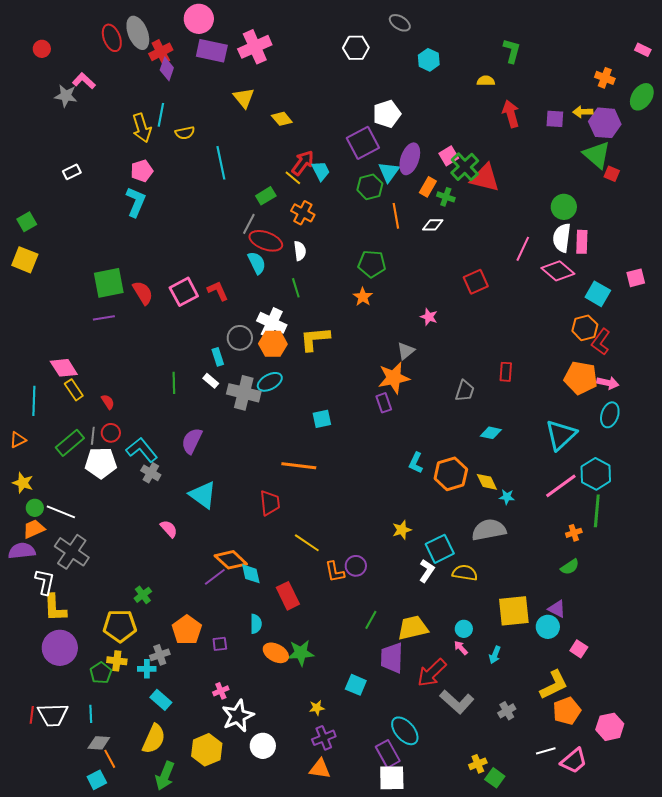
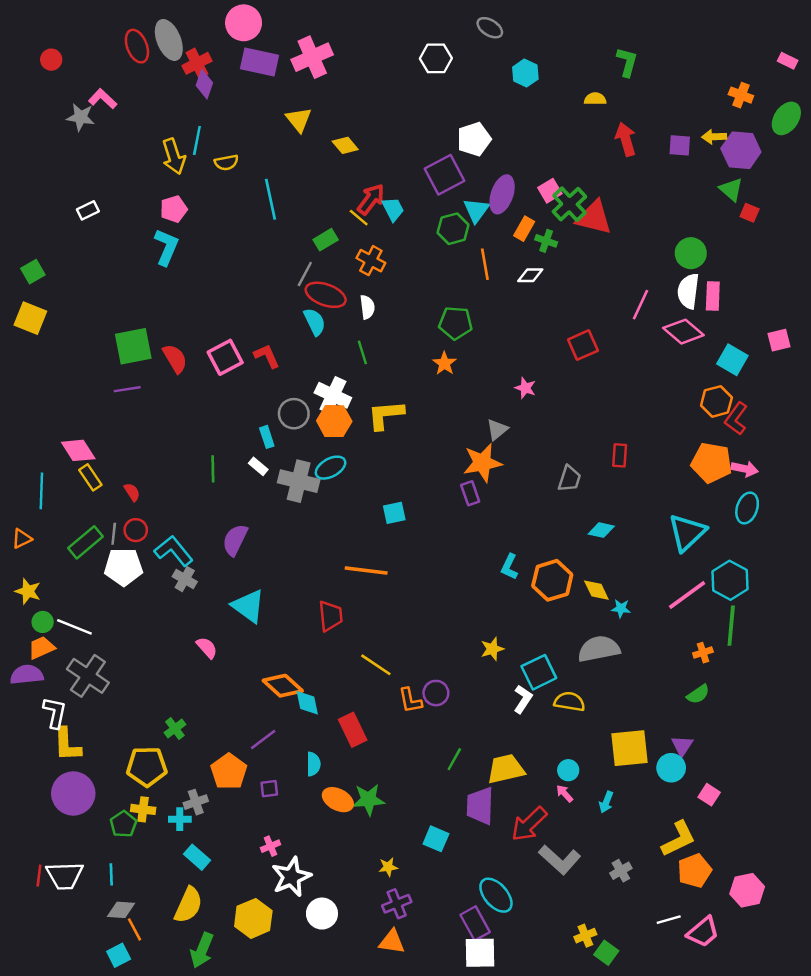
green triangle: (597, 155) -> (731, 189), size x0.7
purple line: (215, 577) -> (263, 740), moved
purple triangle: (557, 609) -> (682, 746), turned 36

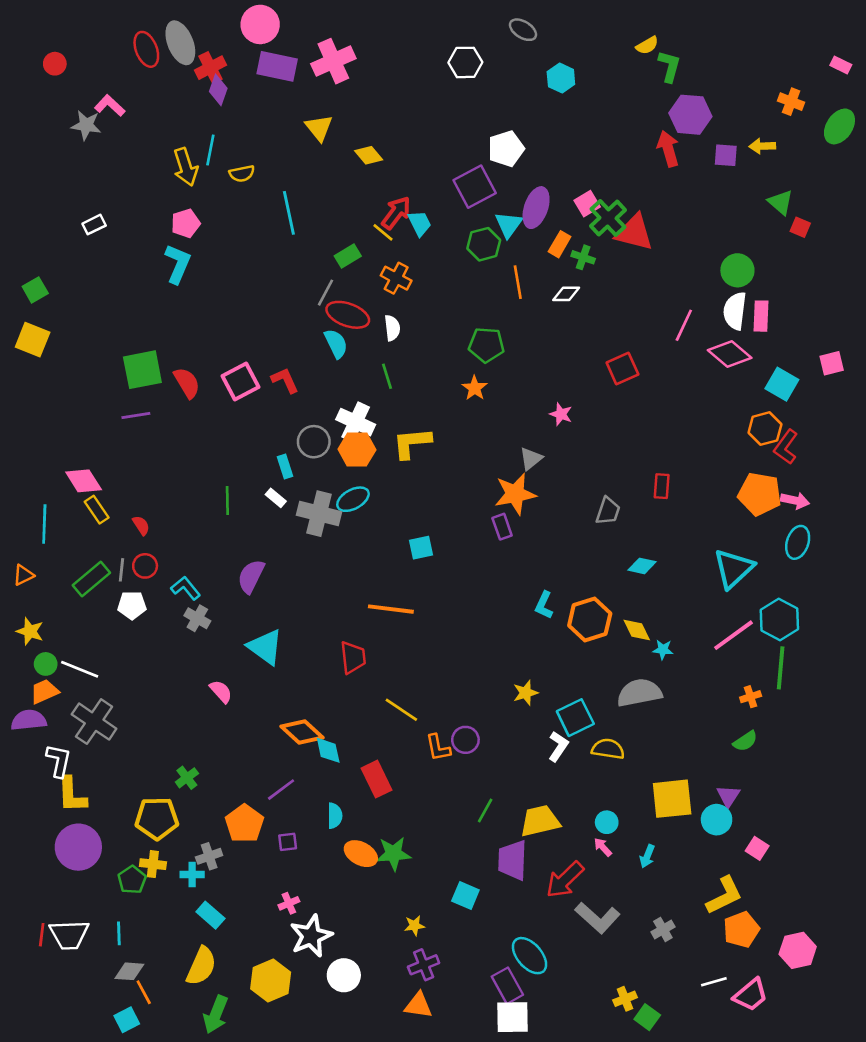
yellow semicircle: (595, 99) -> (647, 45), moved, turned 150
purple hexagon: (741, 150) -> (690, 115), moved
cyan L-shape: (174, 551) -> (186, 588), size x0.7
white pentagon: (123, 567) -> (132, 605), size x0.7

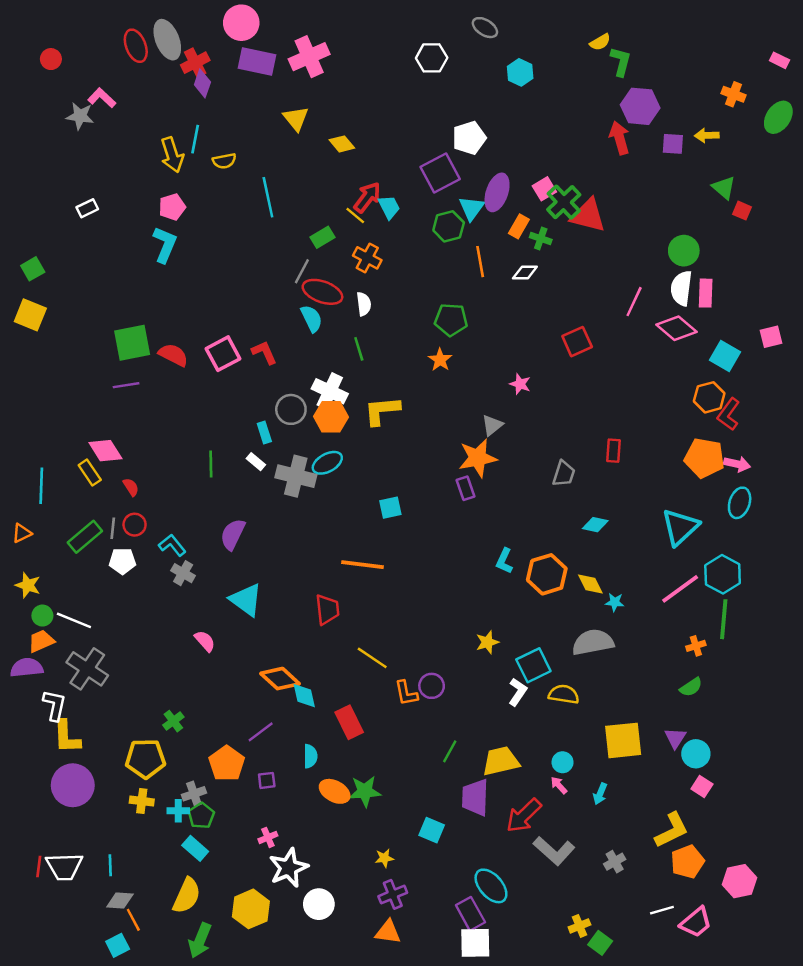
red semicircle: (187, 383) -> (173, 355), turned -32
pink diamond: (84, 481) -> (105, 451), moved
cyan circle: (717, 820) -> (696, 754), moved
green pentagon: (132, 880) -> (201, 816), moved

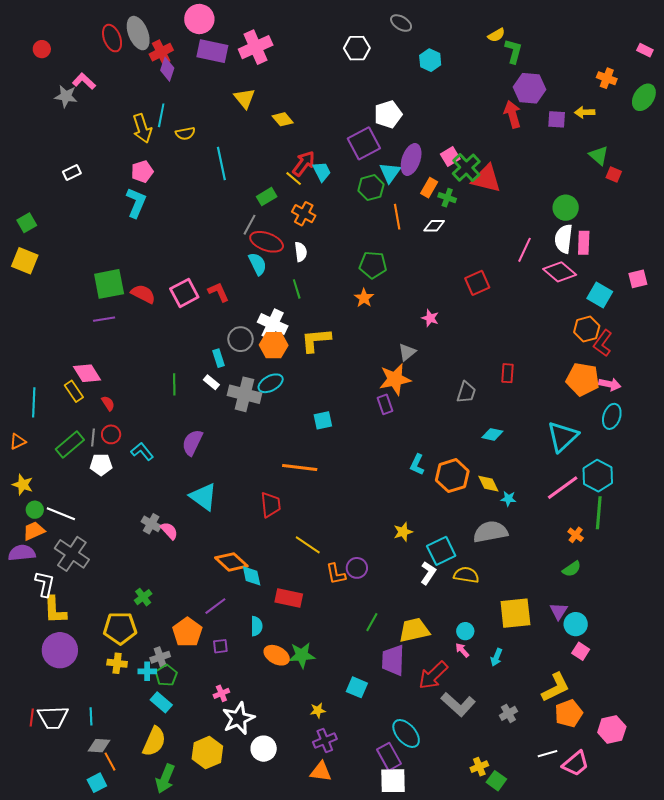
gray cross: (183, 573) -> (151, 524), moved
orange cross: (696, 646) -> (576, 535), turned -35
red rectangle: (349, 722) -> (289, 598), turned -52

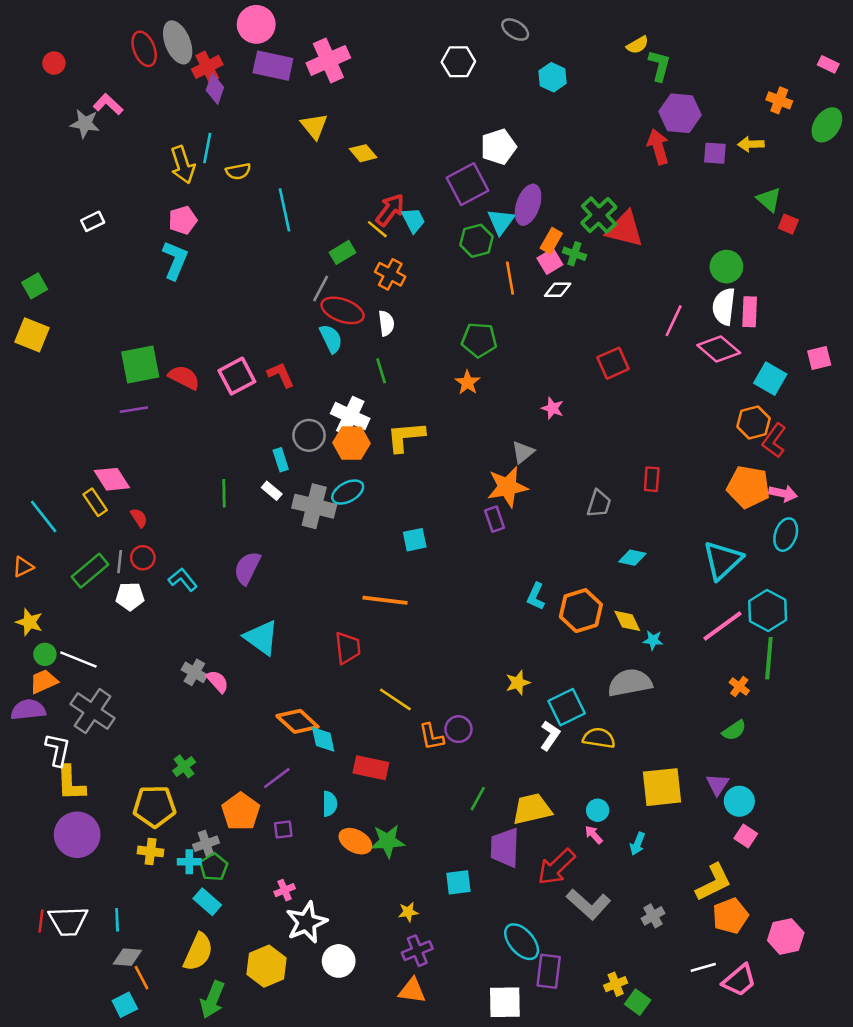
pink square: (450, 156) -> (550, 261), moved
cyan line: (34, 402) -> (44, 517), turned -40
cyan square: (357, 687) -> (458, 882), turned -30
purple rectangle: (389, 757) -> (549, 971), moved, turned 36

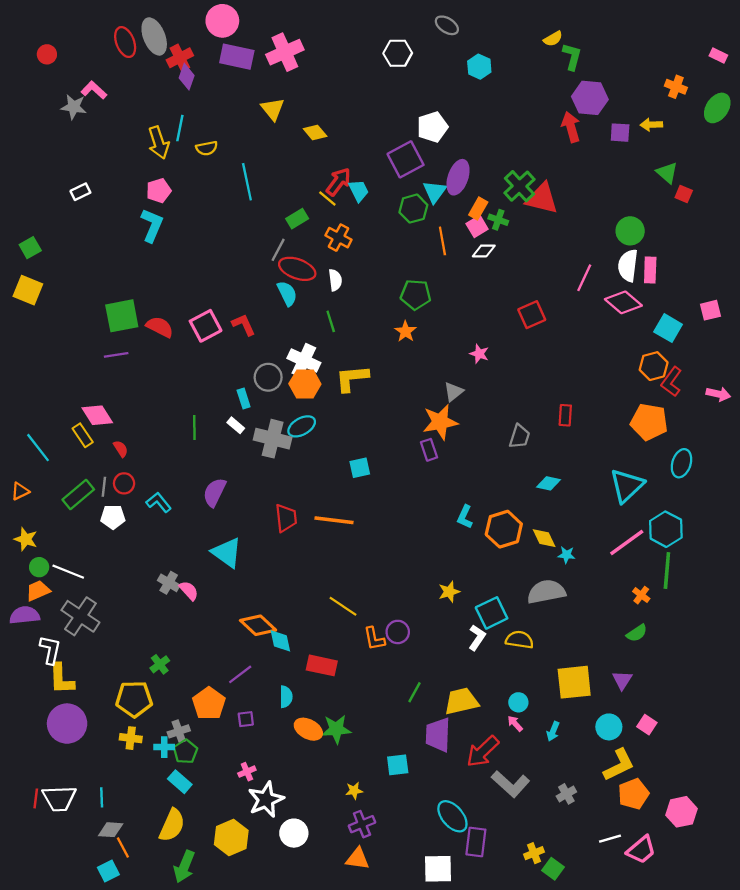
pink arrow: (783, 493) -> (718, 394), moved
red trapezoid: (348, 648) -> (286, 518), moved
cyan circle: (739, 801) -> (609, 727), moved

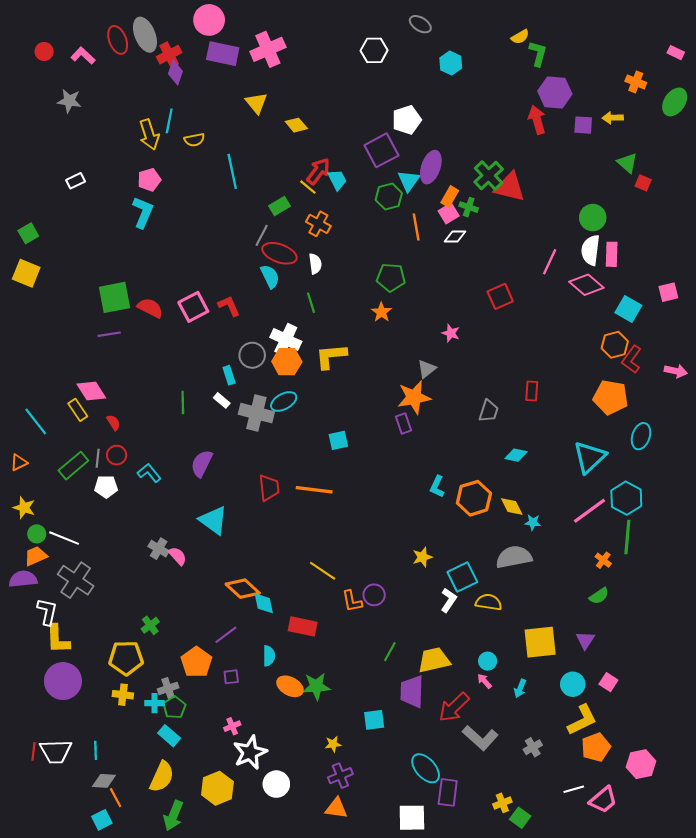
pink L-shape: (94, 90) -> (83, 56), moved

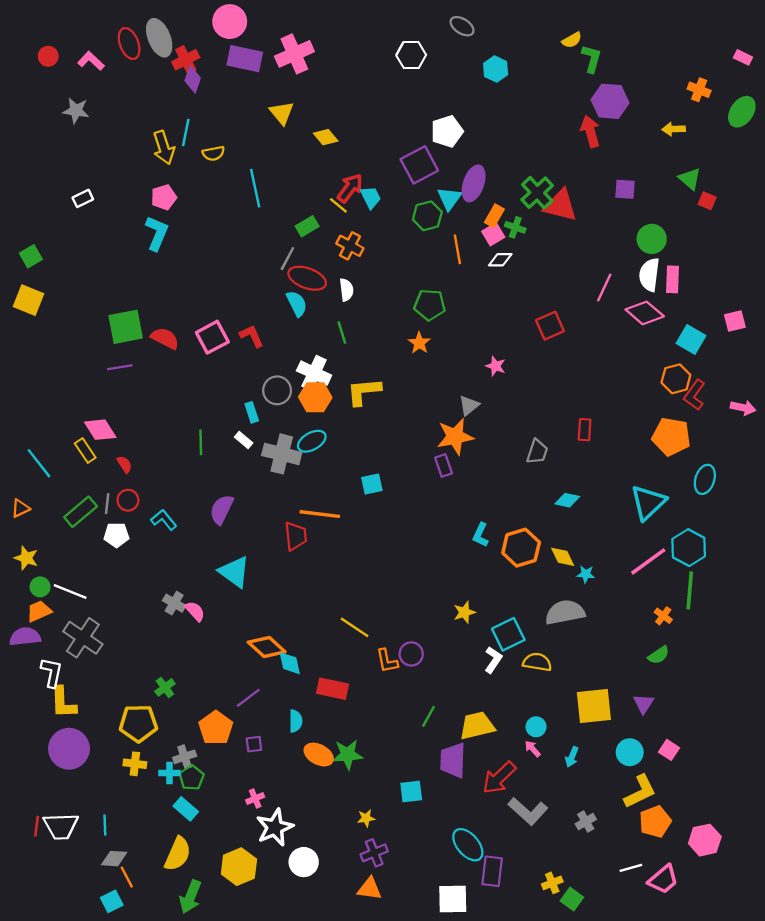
purple square: (583, 125) -> (625, 189), moved
orange line: (314, 490) -> (320, 514), moved

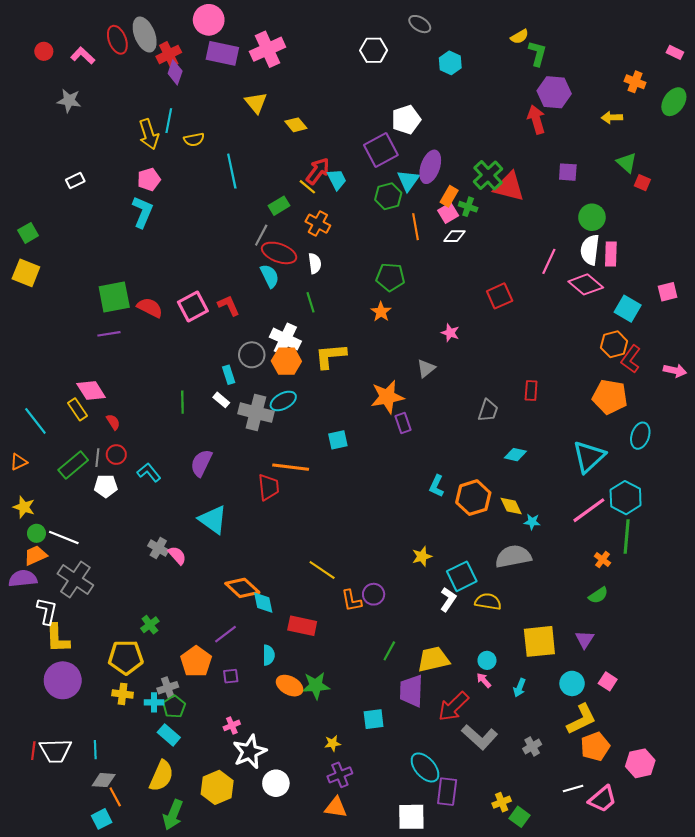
orange star: (455, 437) -> (387, 397), moved

